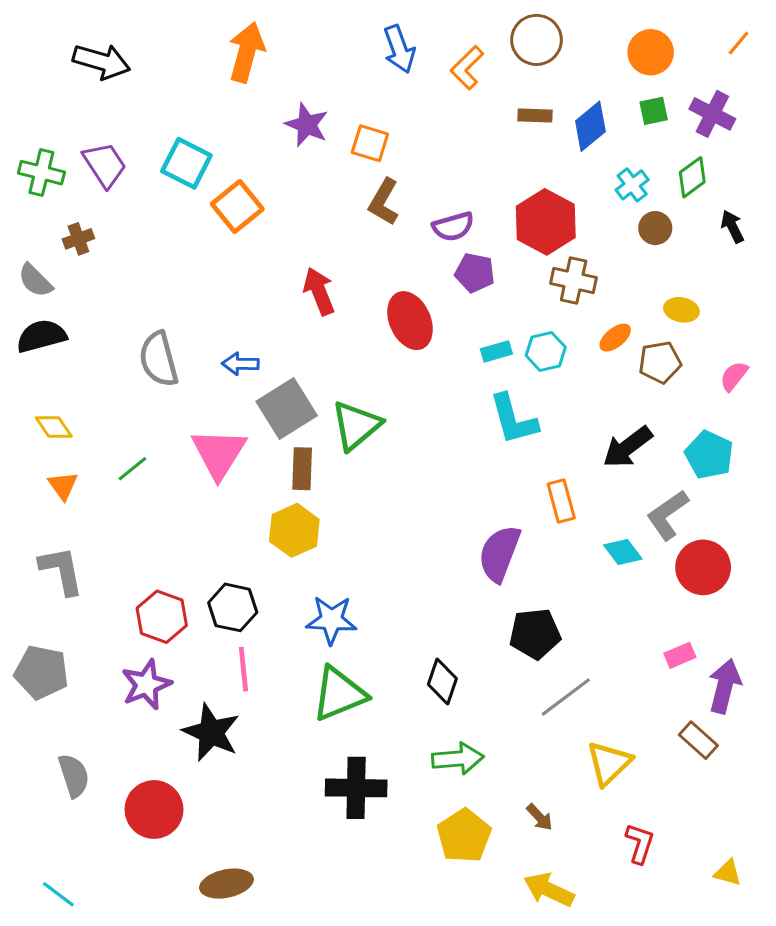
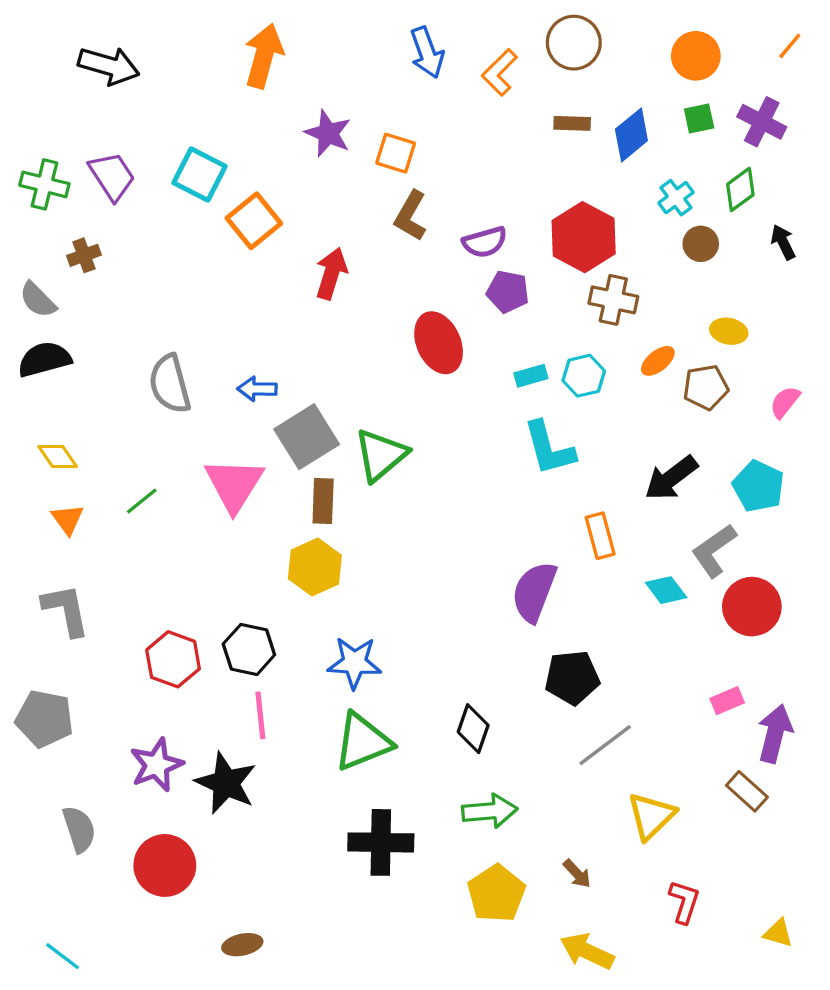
red arrow: (319, 291) -> (331, 273), moved, turned 39
purple star: (146, 685) -> (157, 765), moved
brown ellipse: (226, 884) -> (242, 945), size x0.7

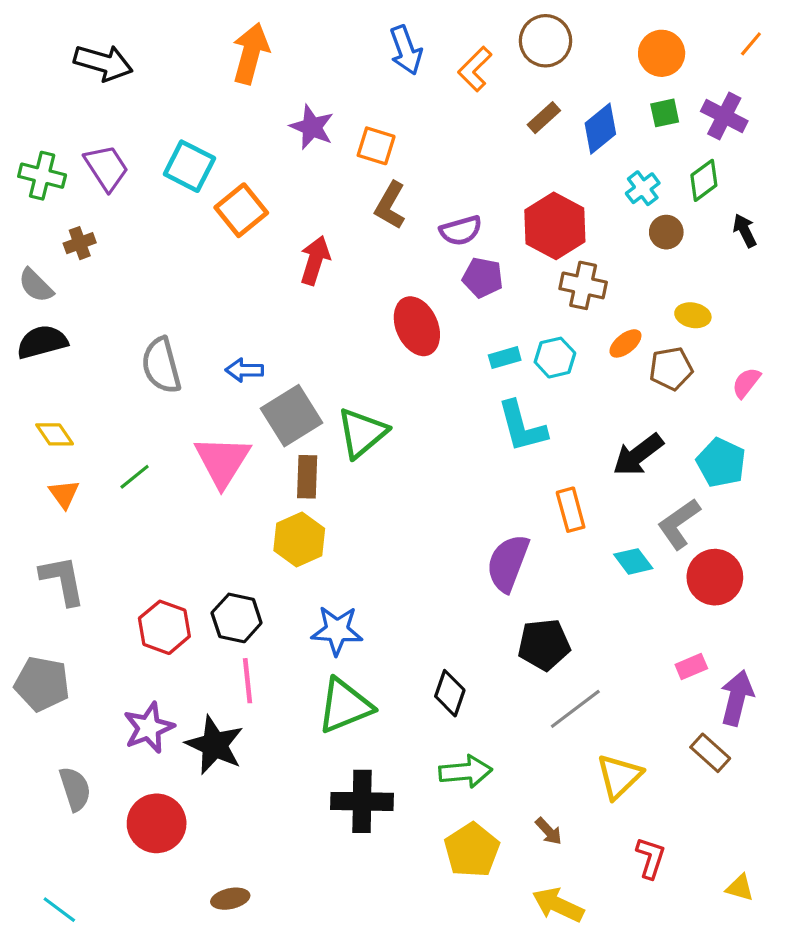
brown rectangle: (572, 123) -> (544, 118), turned -44

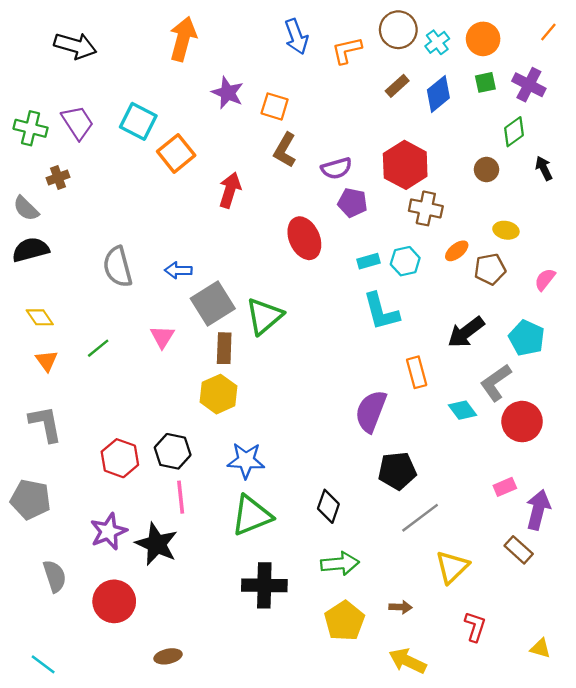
orange L-shape: (475, 69) -> (347, 50), turned 32
cyan cross: (643, 188) -> (437, 42), moved
pink triangle: (222, 461) -> (162, 337), size x0.6
brown arrow: (549, 831) -> (401, 607), turned -45

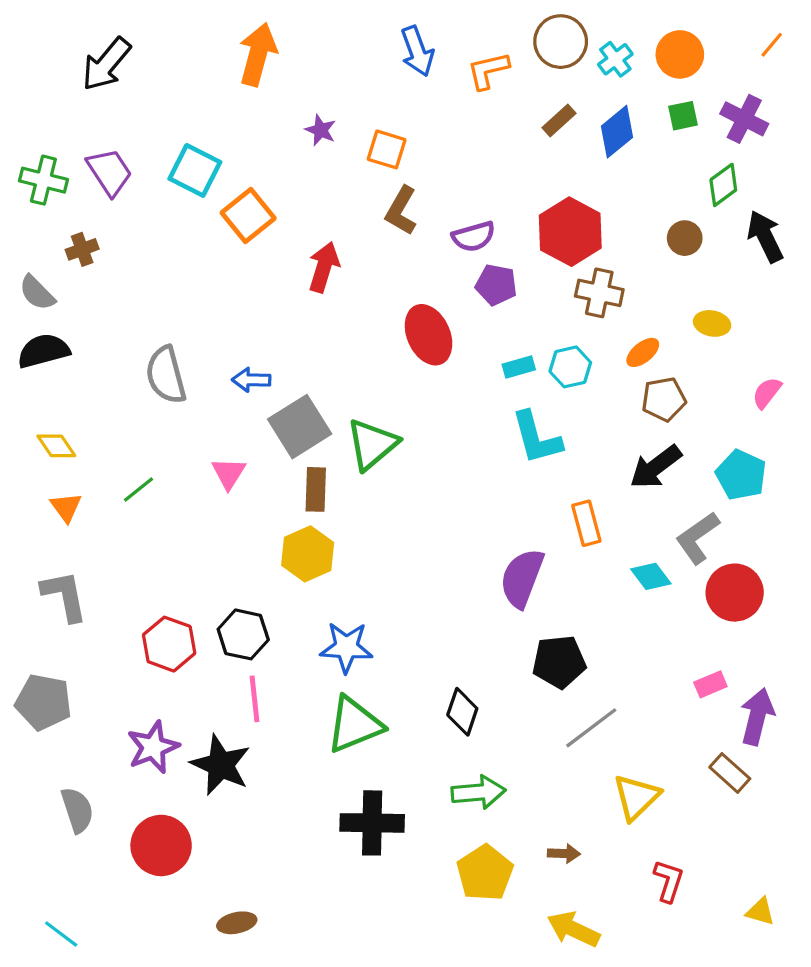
black arrow: (75, 46) -> (106, 64), turned 114
purple star: (228, 93) -> (321, 130), size x0.7
black arrow: (544, 168) -> (765, 236), size x1.5
brown pentagon: (490, 269) -> (664, 399), moved

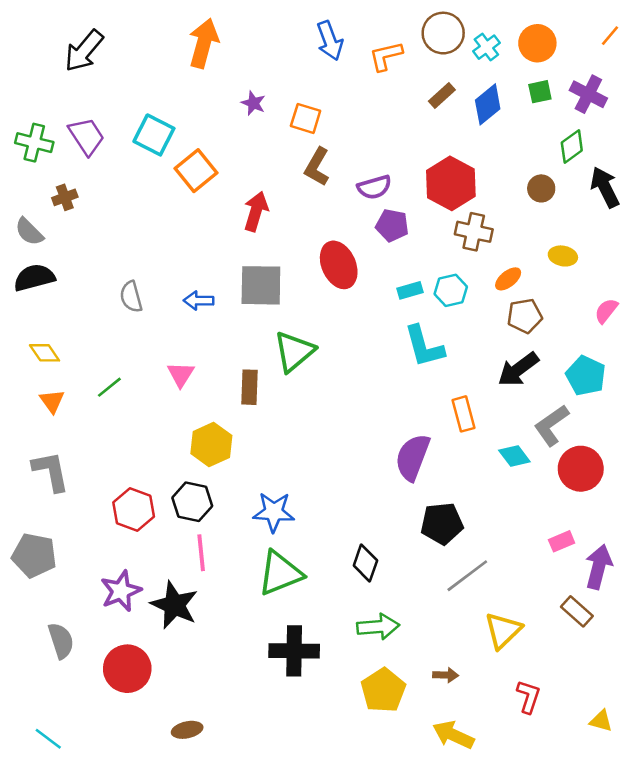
gray semicircle: (166, 375) -> (131, 297), size x0.7
gray square: (300, 427) -> (261, 285), moved, turned 33
yellow hexagon: (308, 554) -> (211, 444), moved

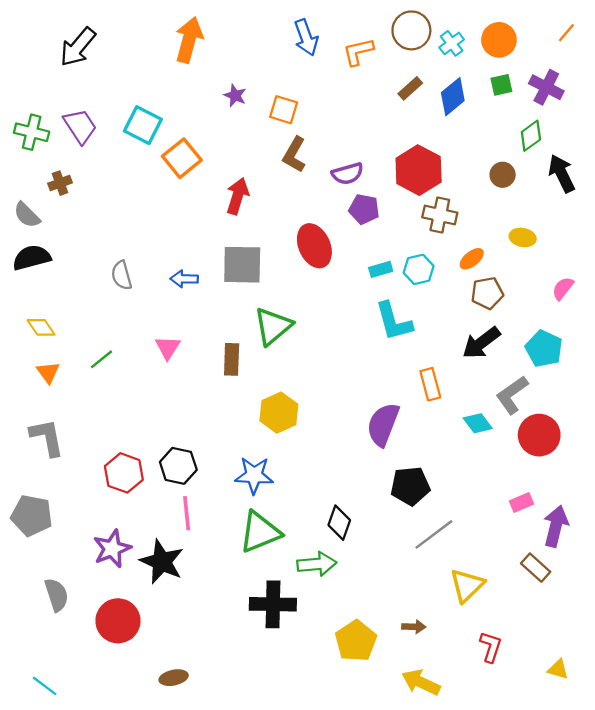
yellow hexagon: (211, 444) -> (279, 413), moved
green arrow: (378, 627) -> (317, 564), moved

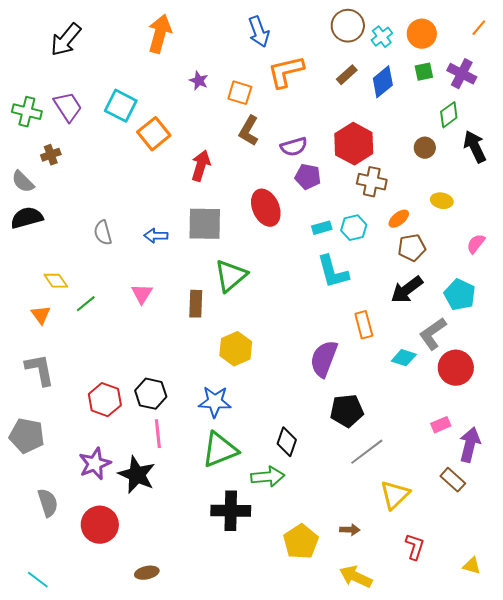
orange L-shape: (358, 52) -> (286, 72), moved, size x1.4
yellow diamond: (41, 327) -> (56, 281), moved
cyan diamond: (478, 423) -> (404, 358), turned -35

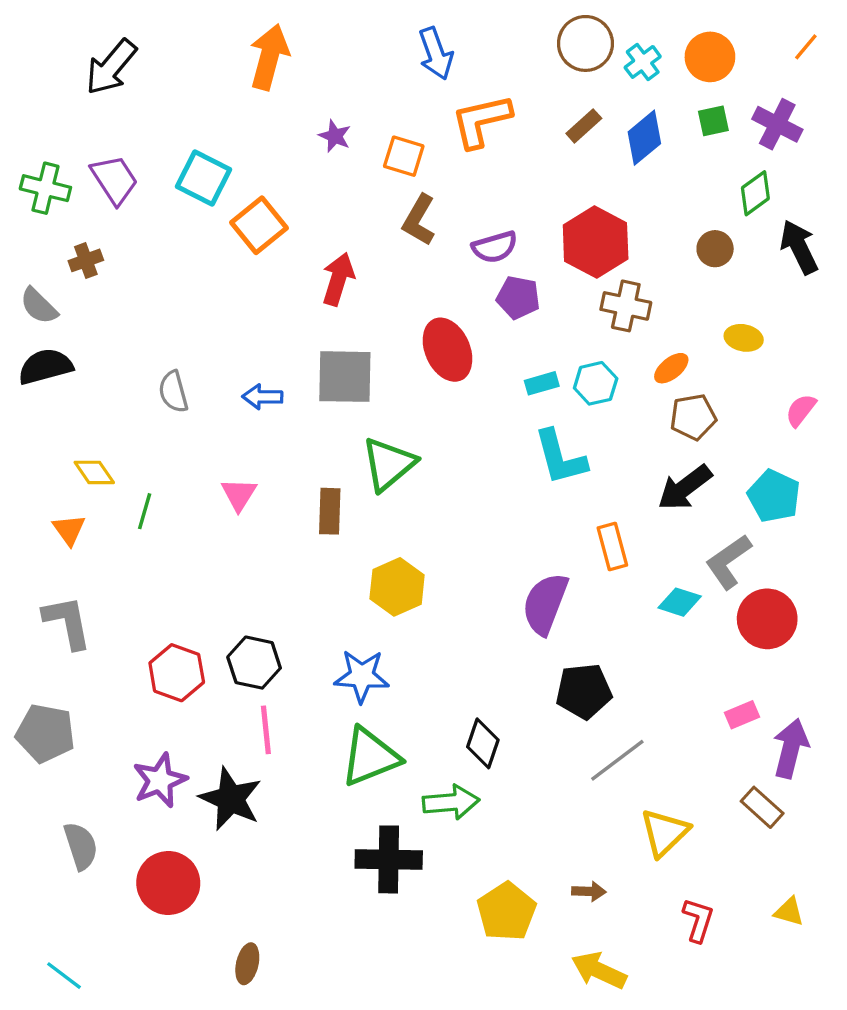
green line: (86, 304) -> (145, 511), turned -35
yellow triangle: (472, 566) -> (789, 912), moved
brown ellipse: (147, 573) -> (247, 964), turned -65

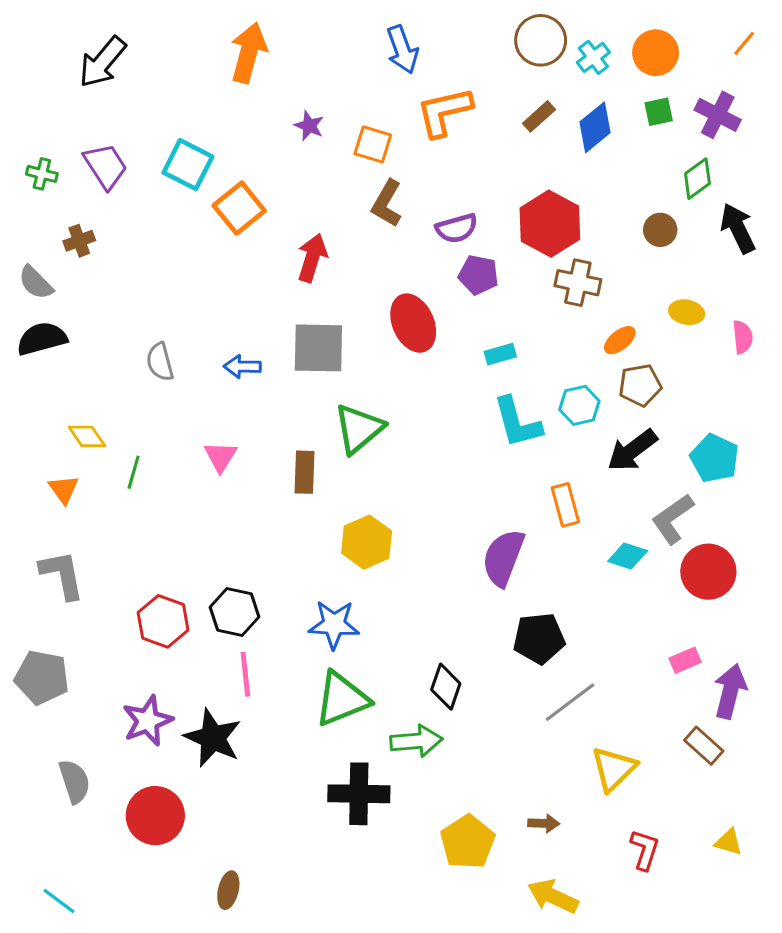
green cross: (45, 188) -> (42, 174), size x0.7
cyan hexagon: (596, 383) -> (579, 405), moved
pink semicircle: (801, 410) -> (743, 337), moved, turned 136

